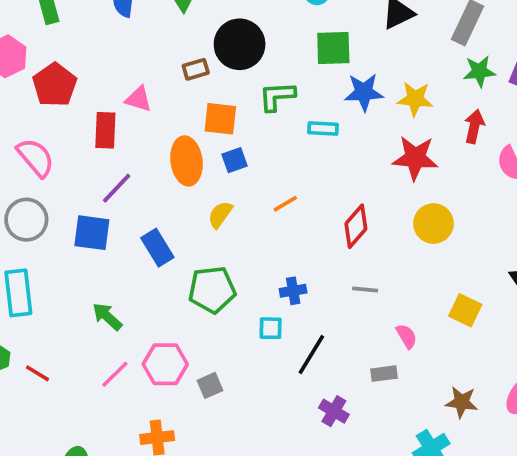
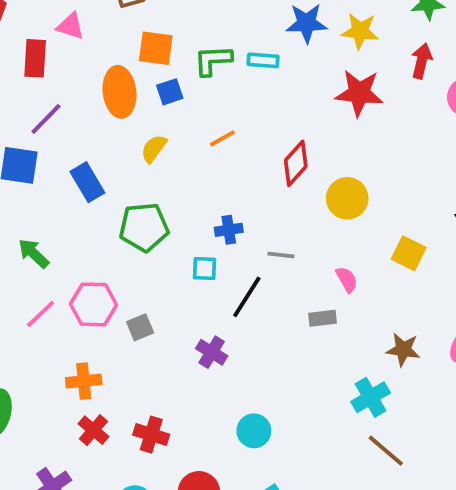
green L-shape: (277, 96) -> (213, 60), moved
yellow circle: (433, 224) -> (347, 198), moved
gray line: (365, 290) -> (281, 255), moved
purple cross: (334, 411) -> (212, 352), moved

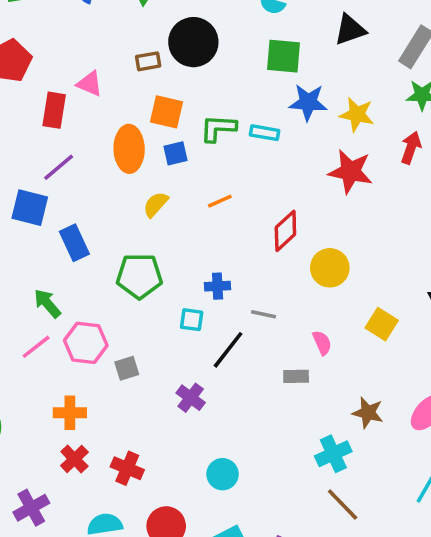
blue rectangle: (87, 182) -> (74, 243), moved
green arrow: (34, 253) -> (47, 303), moved

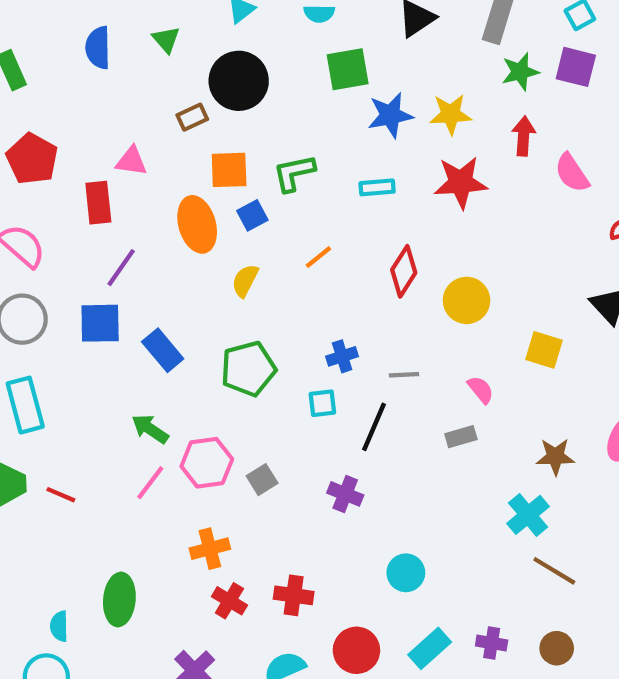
cyan rectangle: (265, 133) -> (377, 187), moved

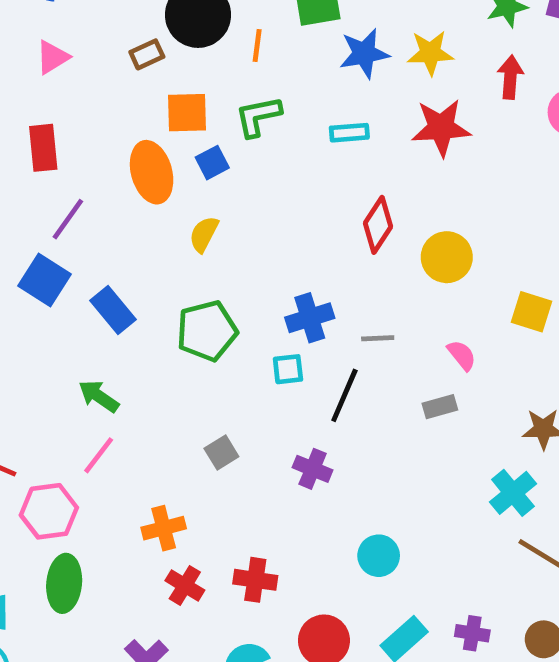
pink triangle: (131, 161) -> (53, 57), moved, turned -40
orange line: (318, 257) -> (257, 46), moved, turned -44
blue square: (100, 323) -> (44, 280), turned 33
blue cross: (342, 356) -> (310, 318), size x1.4
pink hexagon: (207, 463) -> (49, 511), moved

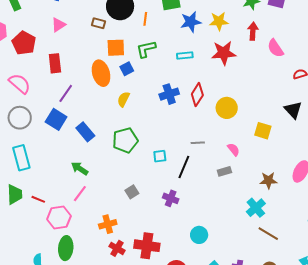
brown rectangle: (147, 54) -> (98, 23), turned 40
blue cross: (310, 318) -> (169, 94), moved
red cross: (255, 580) -> (147, 246), size x1.4

